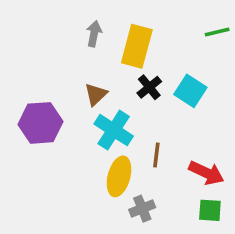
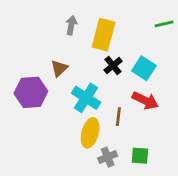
brown triangle: (96, 94) -> (59, 68), moved
red arrow: (206, 173) -> (145, 101), moved
green square: (210, 210) -> (140, 156), moved

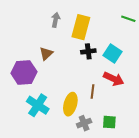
green line: (164, 24) -> (128, 19), turned 32
black cross: (113, 66) -> (88, 51), turned 32
cyan cross: (86, 98) -> (38, 105), moved

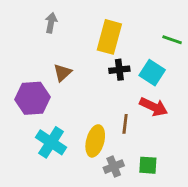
green line: (128, 19) -> (172, 40), moved
gray arrow: (56, 20) -> (51, 23), moved

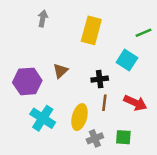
green line: (172, 40) -> (144, 33), turned -42
black cross: (119, 70) -> (100, 79), moved
brown triangle: (62, 73) -> (60, 71), moved
red arrow: (154, 107) -> (135, 103), moved

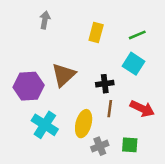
yellow rectangle: (91, 30) -> (96, 32), size x0.7
green line: (144, 33) -> (137, 35), moved
brown triangle: (60, 71) -> (64, 75), size x1.5

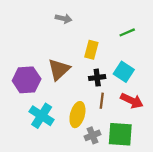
gray arrow: (45, 20) -> (64, 19), moved, turned 91
yellow rectangle: (96, 32) -> (91, 50), moved
cyan square: (133, 64) -> (124, 72), moved
green square: (130, 145) -> (120, 134), size x1.6

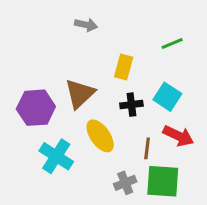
brown line: (102, 101) -> (147, 148), moved
yellow ellipse: (77, 115) -> (100, 136), moved, turned -50

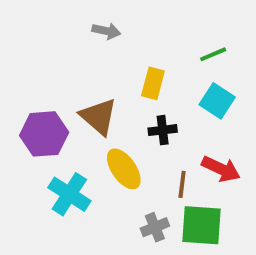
brown triangle: (80, 94) -> (99, 116), turned -36
cyan square: (167, 97) -> (217, 101), moved

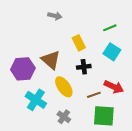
yellow rectangle: (153, 83) -> (79, 43), turned -42
brown line: (182, 184) -> (94, 95), turned 64
gray cross: (155, 227) -> (64, 117), moved, turned -32

